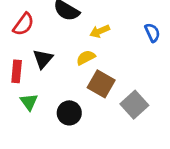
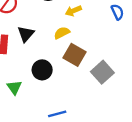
green triangle: (29, 102) -> (14, 87), moved
black circle: (69, 113) -> (42, 70), moved

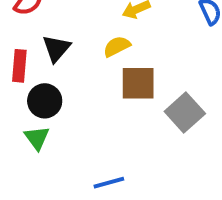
brown square: (75, 55) -> (138, 83), turned -30
black circle: (42, 70) -> (45, 101), moved

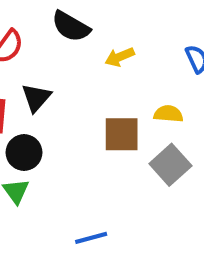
yellow semicircle: (117, 46) -> (168, 114), moved, turned 32

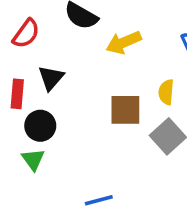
yellow arrow: (120, 57) -> (124, 42), size x1.4
yellow semicircle: (168, 114) -> (166, 92), turned -90

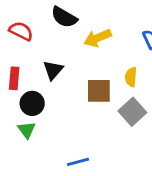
red semicircle: (26, 34) -> (21, 31), turned -100
black triangle: (51, 78) -> (53, 70), moved

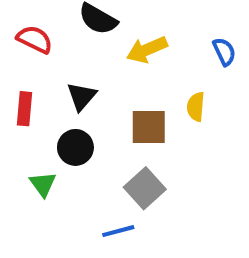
black circle: (32, 103) -> (75, 147), moved
gray square: (132, 112) -> (145, 188), moved

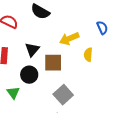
yellow arrow: (147, 50) -> (69, 39), moved
brown square: (149, 127) -> (53, 63), moved

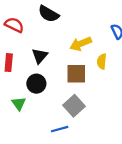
brown square: (53, 63) -> (76, 74), moved

